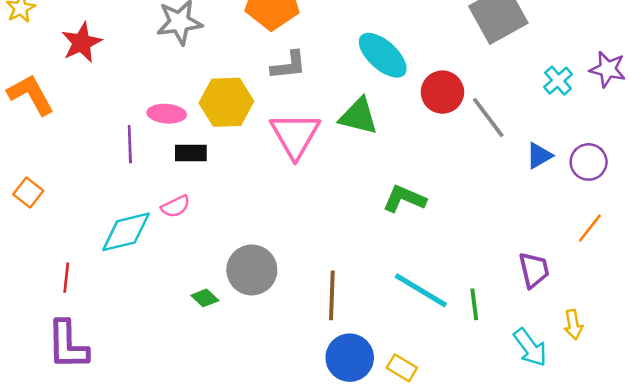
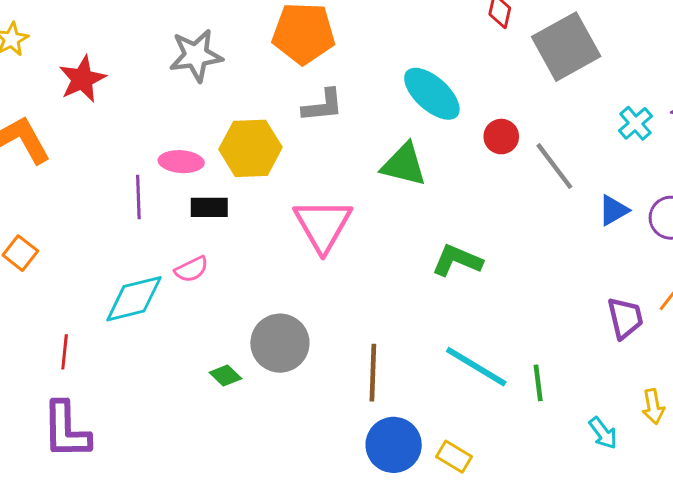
red circle: (442, 92) -> (501, 137), size x0.7
pink triangle: (295, 135) -> (323, 225), moved
purple trapezoid: (534, 270) -> (625, 318), moved
cyan arrow: (530, 347) -> (603, 433), size x0.7

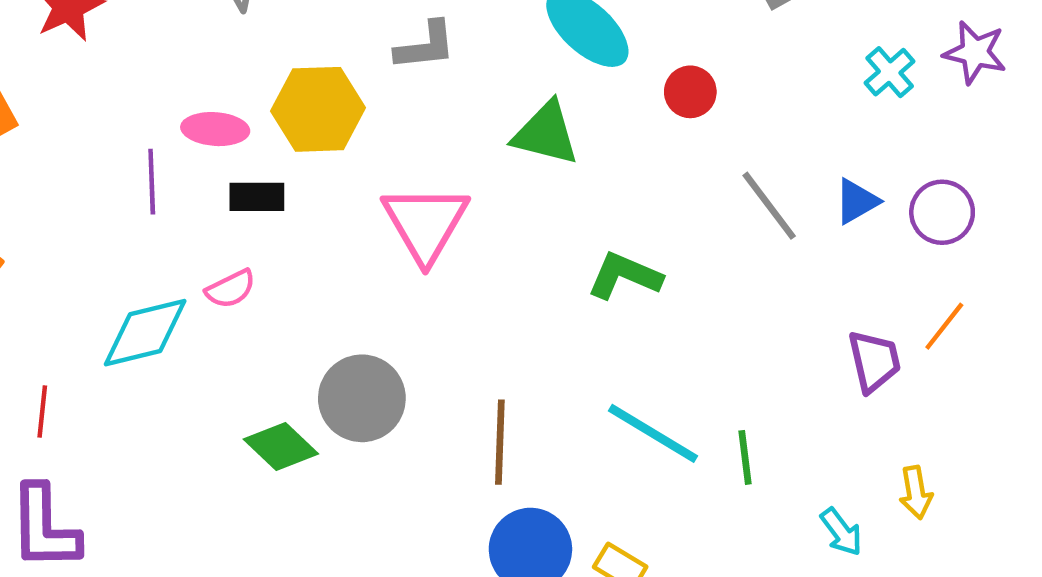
gray line: (554, 166) -> (769, 206), moved
green diamond: (225, 376) -> (281, 447), size x1.5

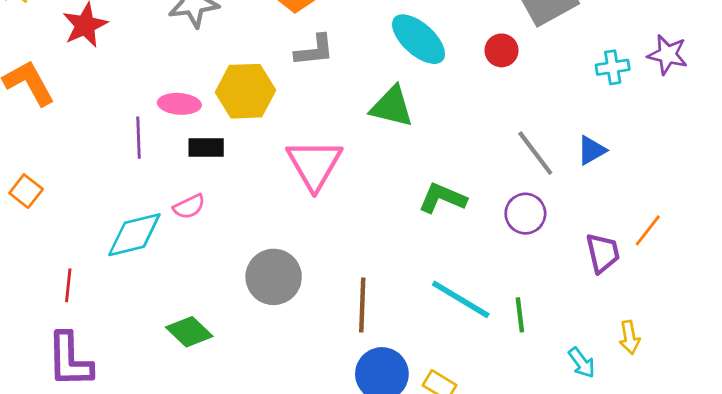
cyan cross: (890, 72) -> (613, 67), turned 32
red circle: (690, 92) -> (502, 50), moved
purple circle: (942, 212) -> (525, 214), moved
green diamond: (281, 447) -> (189, 332), moved

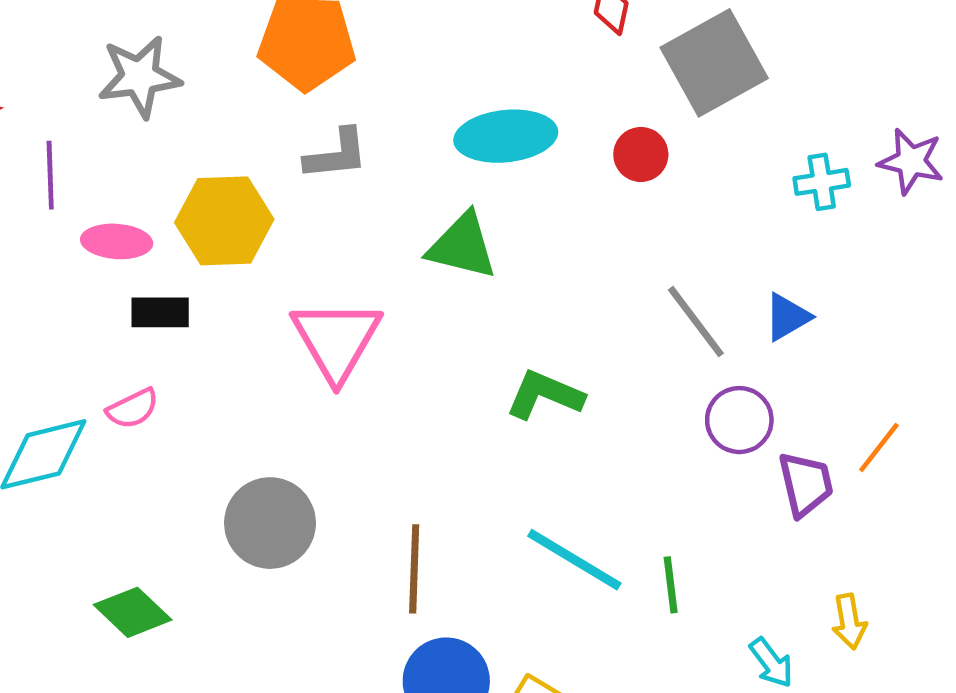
cyan ellipse: (419, 39) -> (506, 136), turned -48
purple line: (139, 138) -> (50, 175), moved
purple circle: (525, 214) -> (739, 420), moved

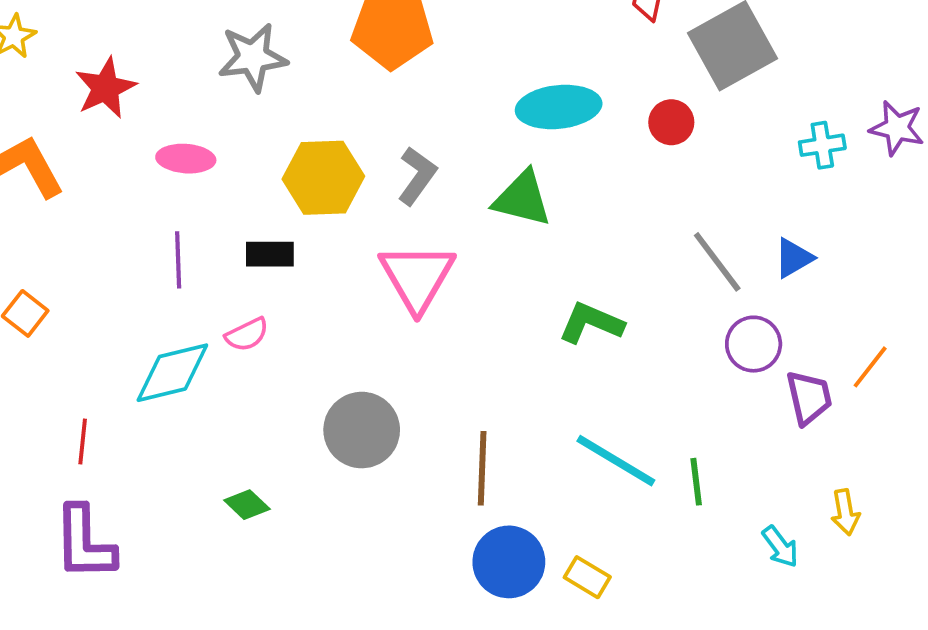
gray L-shape: (336, 154) -> (417, 176), moved, turned -48
purple line: (50, 175) -> (178, 260), moved
pink ellipse: (117, 241) -> (186, 159), moved
green diamond: (133, 612) -> (247, 505), size x0.7

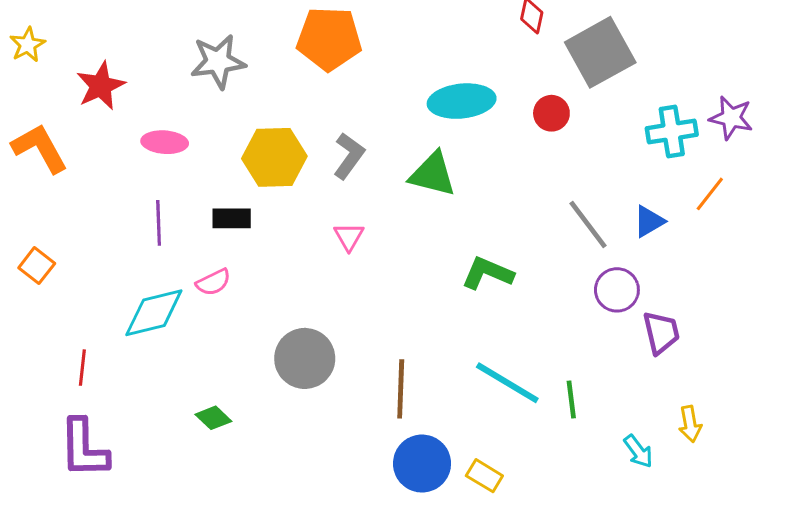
cyan cross: (822, 145) -> (672, 132), size x1.4
pink triangle: (417, 277) -> (349, 237), size x0.5
orange line: (870, 367) -> (710, 194), moved

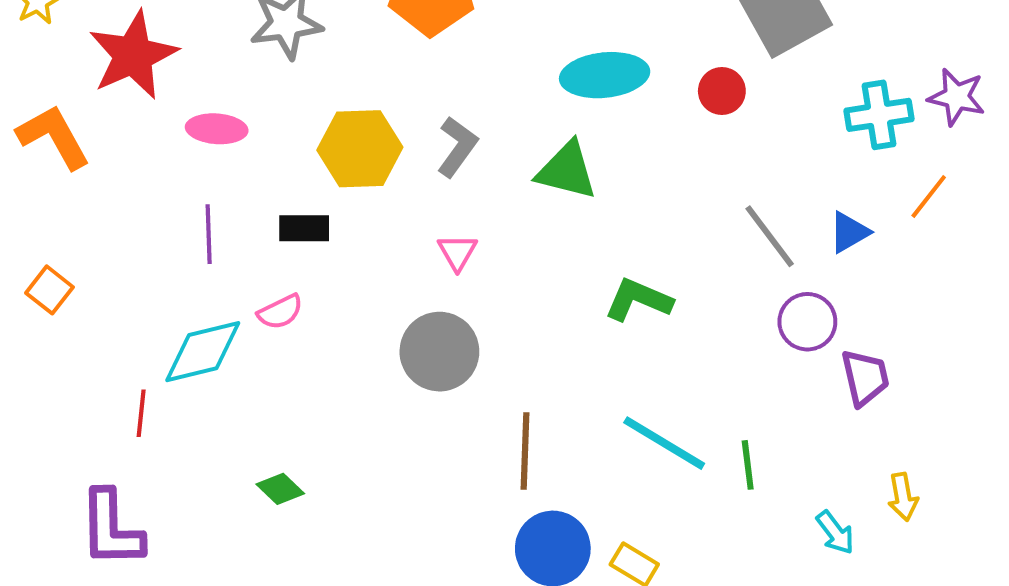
red star: (101, 86) -> (133, 55), size x1.4
gray circle: (305, 358) -> (439, 352), moved
red line: (82, 368) -> (141, 413), moved

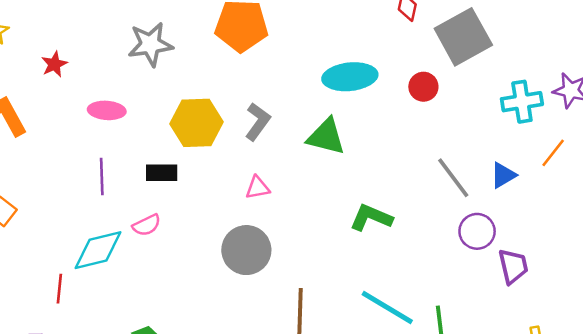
red star: (133, 55) -> (54, 64), size x0.5
pink triangle: (457, 252) -> (258, 188), turned 50

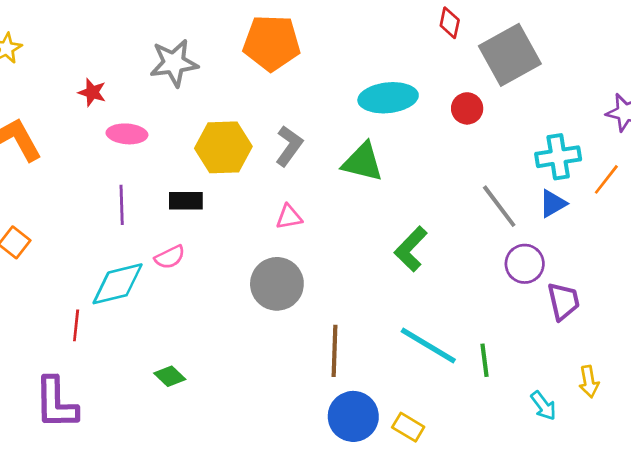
red star: (54, 64) -> (92, 92), moved, turned -30
cyan cross: (522, 102) -> (558, 157), moved
green L-shape: (371, 218) -> (411, 249), turned -69

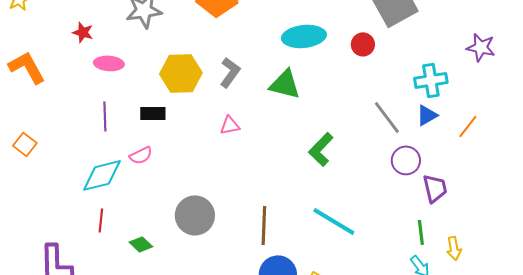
orange line: (606, 179) -> (468, 126), moved
gray circle: (277, 284) -> (195, 215), moved
red line: (76, 325) -> (101, 220), moved
green line: (484, 360) -> (421, 232), moved

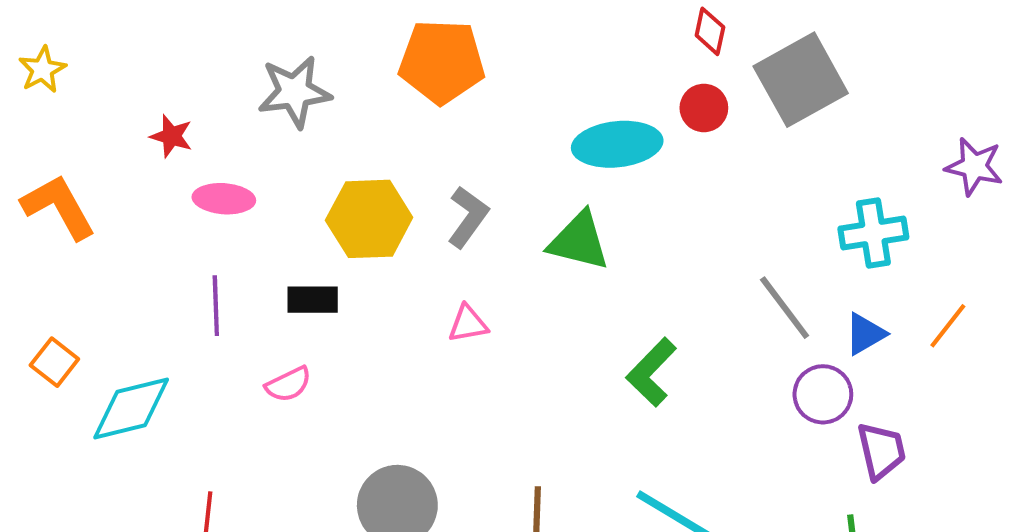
red circle: (363, 44) -> (704, 108), moved
blue triangle: (427, 115) -> (865, 334), moved
cyan diamond: (102, 175) -> (131, 408), moved

